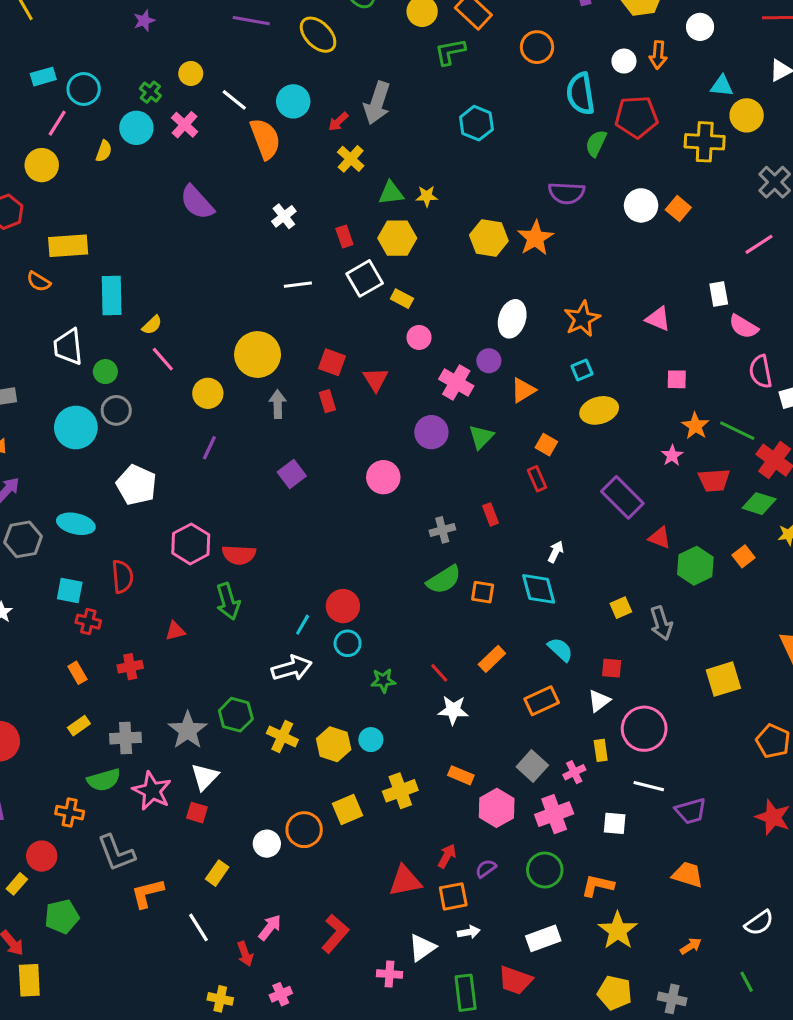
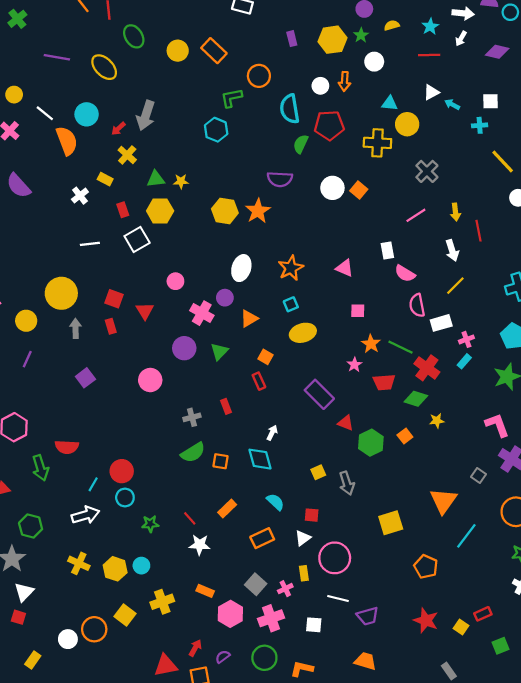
green L-shape: (450, 52) -> (231, 98), moved
yellow rectangle: (402, 299) -> (105, 179), moved
red semicircle: (239, 555) -> (67, 447), moved
green hexagon: (236, 715) -> (31, 526), moved
yellow square: (348, 809) -> (125, 615), turned -30

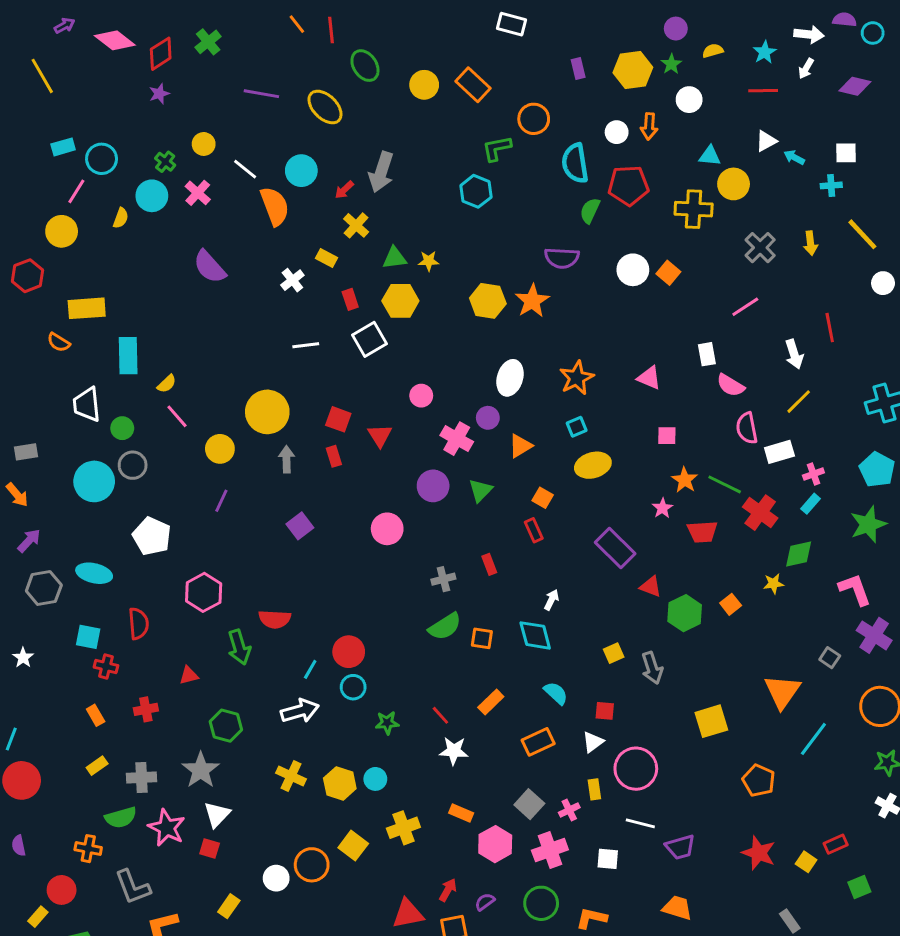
yellow arrow: (455, 212) -> (810, 243), moved
green diamond: (416, 399) -> (799, 554), moved, turned -30

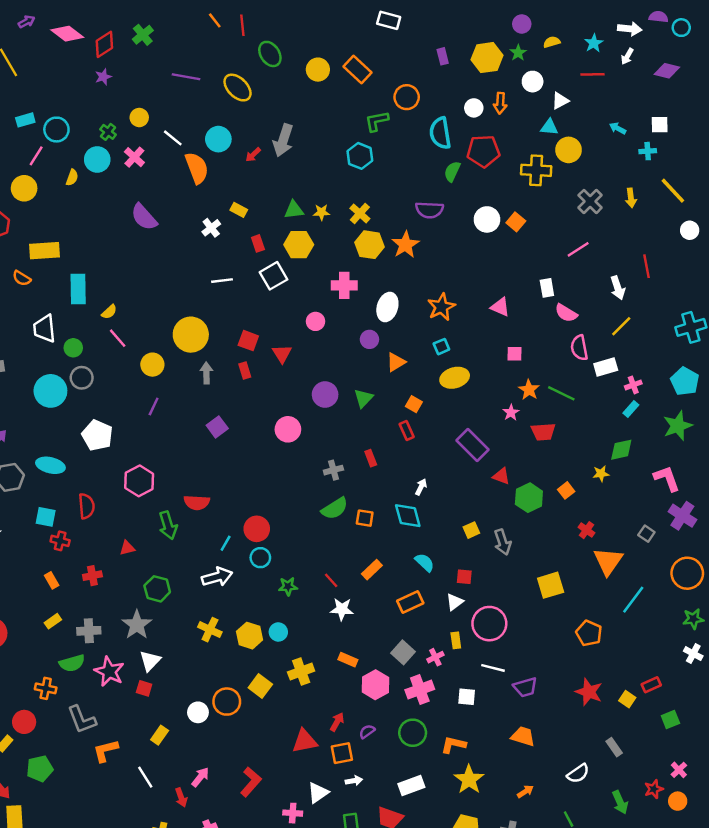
white triangle: (766, 141) -> (560, 101), moved
yellow cross: (356, 225) -> (360, 213), moved
pink cross: (457, 439) -> (344, 285), moved, turned -30
red cross: (760, 513) -> (587, 530), moved, size x0.6

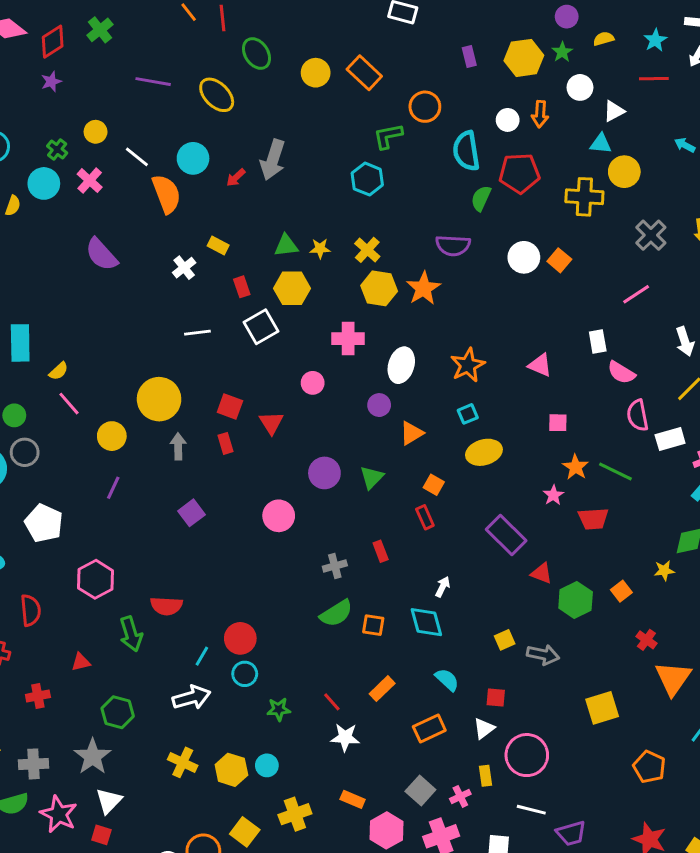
gray arrow: (503, 542) -> (543, 655), turned -60

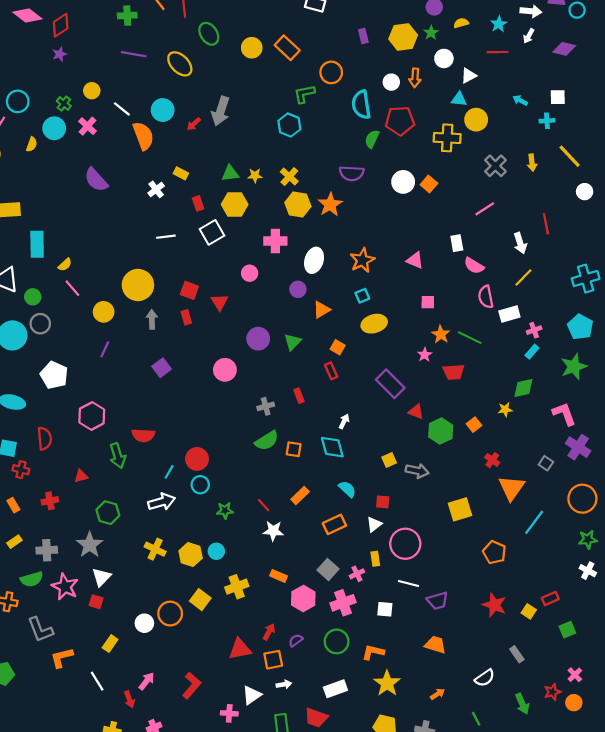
green cross: (100, 30) -> (127, 16), moved, turned 36

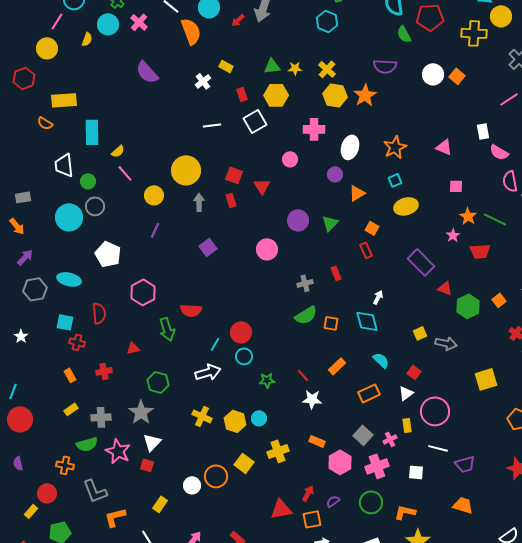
green semicircle: (372, 139) -> (404, 34), turned -54
red square: (383, 502) -> (414, 372), turned 32

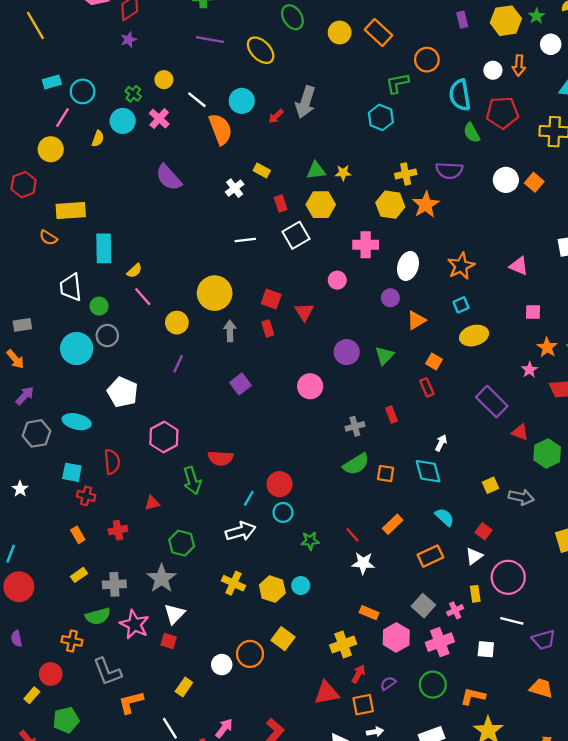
yellow cross: (327, 69) -> (406, 174), moved, turned 36
yellow cross: (278, 451) -> (343, 644), moved

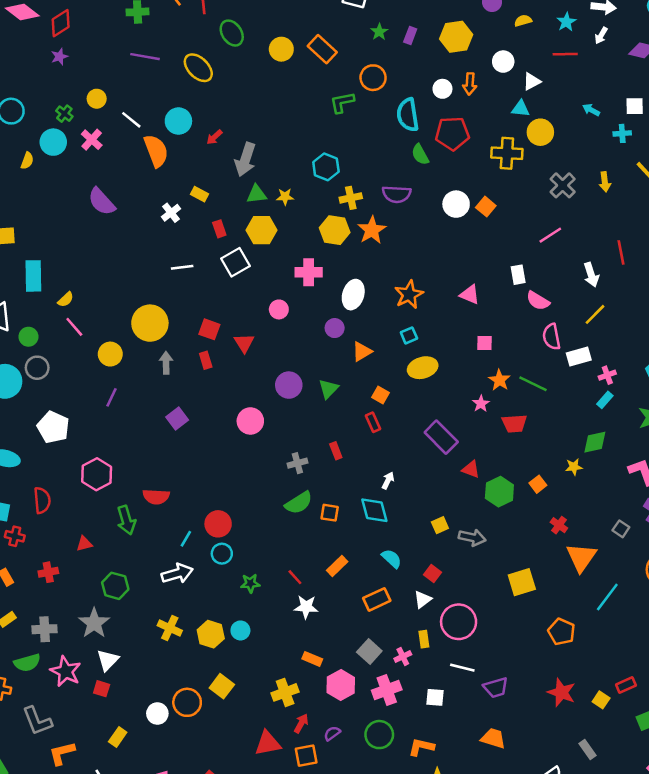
green star: (537, 16) -> (379, 32), moved
purple rectangle: (462, 20) -> (410, 36), turned 35
gray arrow: (305, 102) -> (245, 159), moved
cyan hexagon: (381, 117) -> (326, 167), moved

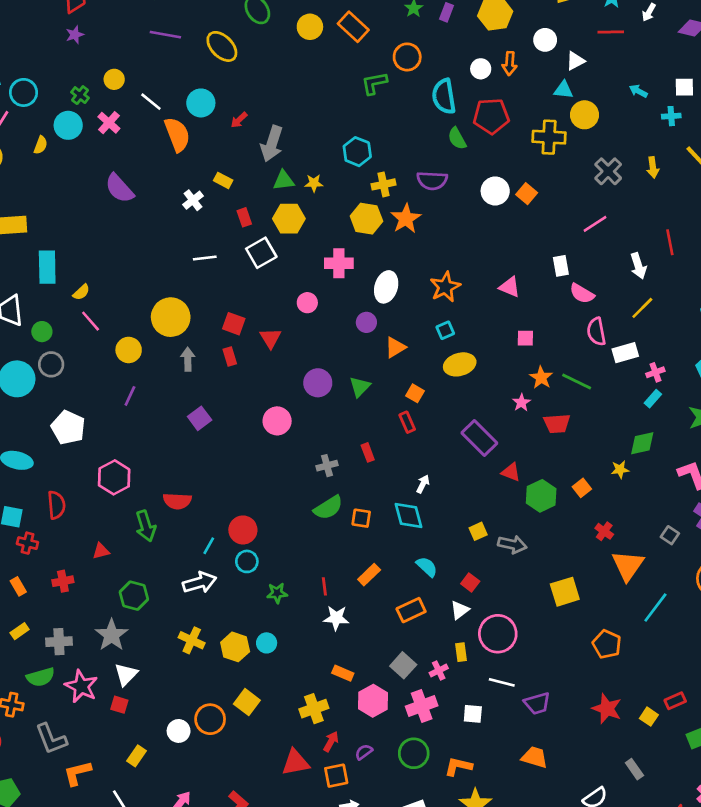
red line: (295, 577) -> (324, 586), turned 35

